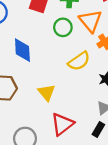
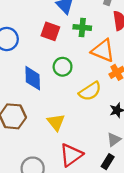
orange triangle: (90, 21) -> (103, 51), turned -30
green circle: (63, 27) -> (63, 67), moved

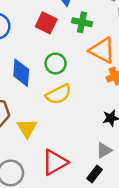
yellow semicircle: (90, 91) -> (59, 94), moved
yellow triangle: (56, 122) -> (27, 128), moved

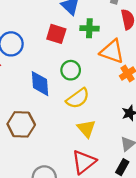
yellow triangle: (27, 128) -> (86, 129), moved

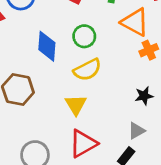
yellow triangle: (86, 129) -> (76, 105), moved

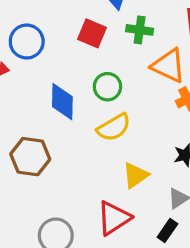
yellow triangle: (76, 105) -> (135, 175), moved, turned 30

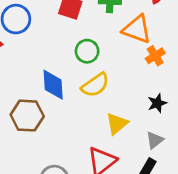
blue diamond: (62, 102) -> (53, 85), moved

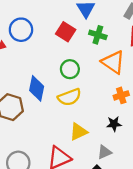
orange cross: (155, 56) -> (121, 95), moved

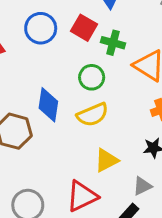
blue circle: (21, 30) -> (41, 28), moved
green cross: (98, 35) -> (113, 43), moved

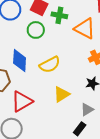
green circle: (92, 77) -> (36, 30), moved
red triangle: (82, 196) -> (22, 101), moved

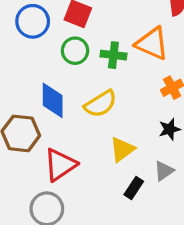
green cross: (59, 15) -> (113, 55), moved
black rectangle: (80, 129) -> (134, 188), moved

